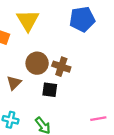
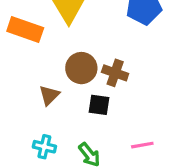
pink line: (98, 119) -> (142, 145), moved

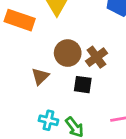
brown cross: (115, 73) -> (96, 57), turned 35
cyan cross: (44, 147) -> (48, 120), moved

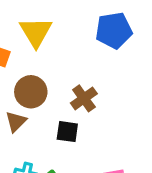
brown circle: (68, 53) -> (31, 92), moved

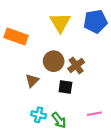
yellow triangle: (36, 32) -> (60, 23), moved
brown circle: (31, 92) -> (54, 61), moved

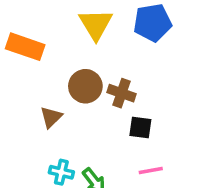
brown cross: (76, 65) -> (121, 93), turned -35
black square: (65, 87) -> (140, 128), moved

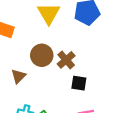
brown cross: (121, 93) -> (66, 60), turned 30

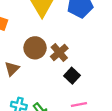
black square: (79, 83) -> (72, 76), turned 35

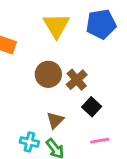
brown triangle: (12, 69) -> (55, 120), moved

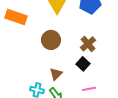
brown cross: (77, 80) -> (88, 44), moved

